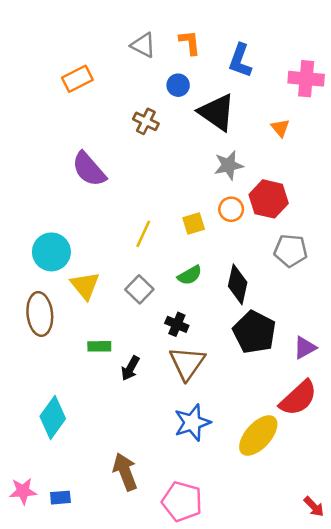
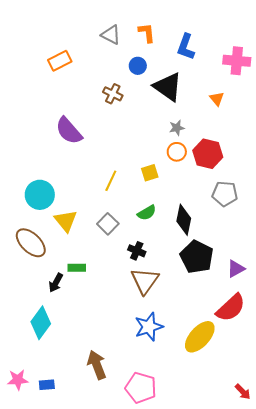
gray star: (229, 165) -> (177, 128), size x0.7
orange circle: (231, 209) -> (177, 152), moved
brown ellipse: (40, 314) -> (31, 243), turned -40
black arrow: (130, 368) -> (56, 283), moved

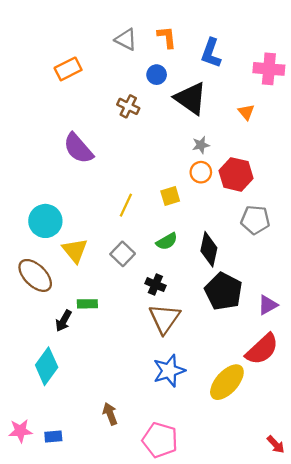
brown arrow: (97, 365) -> (110, 414), size x0.7

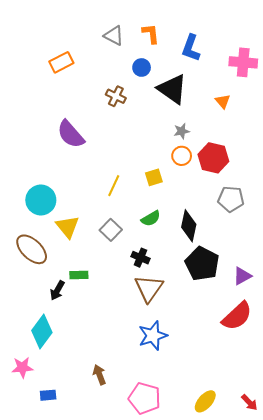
yellow ellipse: (227, 382) -> (205, 401), moved, size x0.7
pink star: (20, 431) -> (22, 367), moved

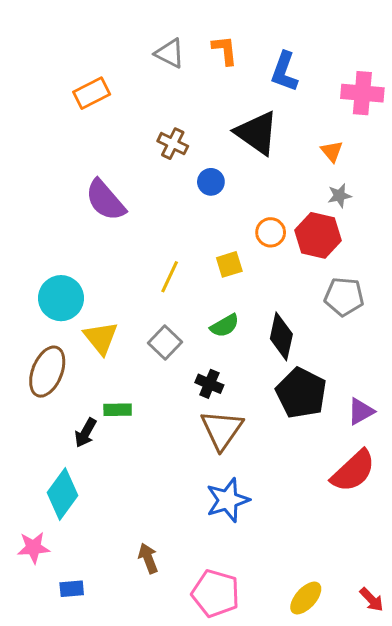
blue circle: (142, 67) -> (211, 182), moved
gray star: (182, 131) -> (339, 196), moved
brown ellipse: (32, 249) -> (47, 372), turned 68

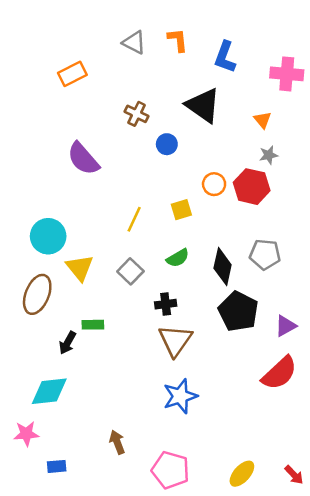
gray pentagon: (344, 297) -> (265, 254), moved
black cross: (209, 384) -> (166, 304), turned -30
cyan diamond: (63, 494) -> (49, 391), turned 48

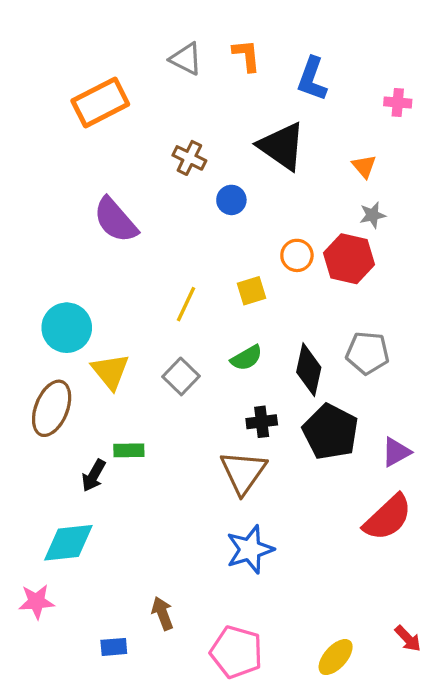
orange rectangle: (72, 74) -> (100, 102), size x1.4
pink cross: (287, 74) -> (398, 102), size x0.6
black cross: (166, 304) -> (262, 422), moved
blue rectangle: (57, 466) -> (114, 647), moved
red arrow: (294, 475) -> (408, 639), moved

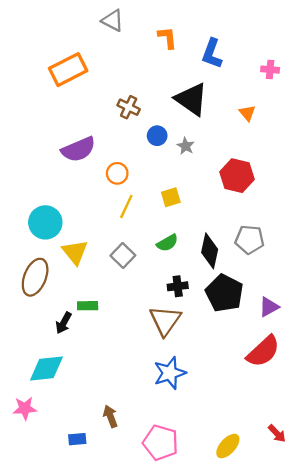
gray triangle: (186, 59) -> (113, 20), moved
gray star: (373, 215) -> (186, 146), moved, turned -30
purple semicircle: (115, 220) -> (78, 149), turned -72
orange circle: (297, 255) -> (117, 173), moved

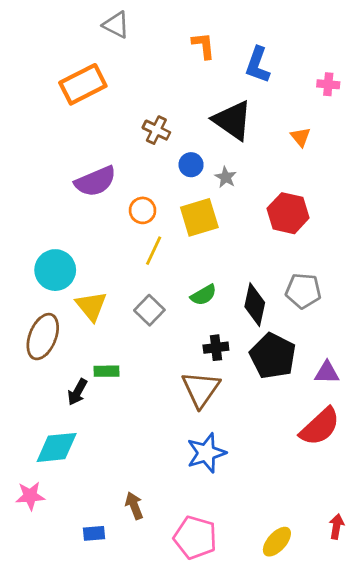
gray triangle: (113, 20) -> (116, 25), moved
yellow square: (171, 197) -> (199, 217), moved, size x1.6
purple triangle: (269, 307) -> (327, 373), turned 30
red arrow: (277, 433) -> (337, 526), turned -126

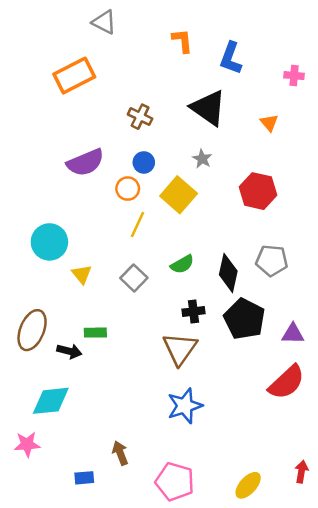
blue circle: (191, 165) -> (144, 162), moved
yellow square: (199, 217) -> (179, 195), turned -32
yellow triangle: (91, 306) -> (82, 274), size x0.7
brown ellipse: (43, 337) -> (32, 330), moved
black arrow: (77, 392) -> (69, 351), turned -105

